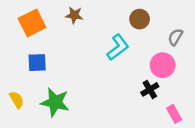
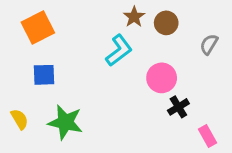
brown star: (74, 15) -> (134, 17), moved, turned 30
cyan L-shape: (118, 47) -> (119, 50), moved
pink circle: (163, 65) -> (162, 78), moved

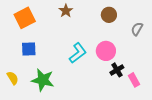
brown star: (134, 17) -> (66, 11), moved
cyan L-shape: (119, 50) -> (78, 53), moved
pink rectangle: (207, 136) -> (134, 80), moved

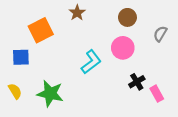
orange square: (25, 18) -> (41, 30), moved
blue square: (29, 49) -> (21, 57), moved
pink circle: (106, 51) -> (123, 48), moved

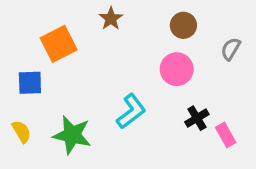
cyan L-shape: (91, 62) -> (131, 111), moved

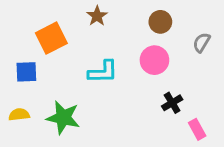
cyan L-shape: (131, 111) -> (103, 72), moved, turned 36
yellow semicircle: (21, 132) -> (19, 115), turned -66
pink rectangle: (226, 135) -> (197, 129), moved

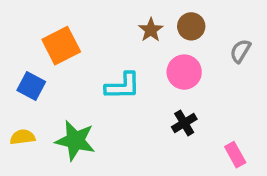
brown star: (97, 16) -> (151, 30), moved
blue square: (26, 72) -> (31, 86), turned 30
black cross: (172, 103) -> (184, 123), moved

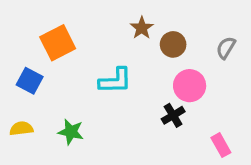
brown circle: (191, 26) -> (173, 44), moved
pink circle: (184, 72) -> (190, 86), moved
green star: (75, 141) -> (71, 132), size x0.7

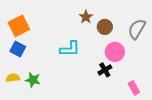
orange square: (58, 43) -> (19, 26), moved
gray semicircle: (226, 48) -> (137, 29), size x1.5
green star: (71, 132) -> (33, 80), moved

